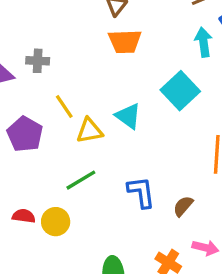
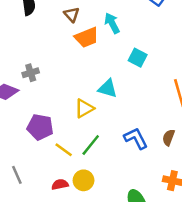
cyan arrow: (203, 42) -> (112, 23), moved
cyan square: (180, 91) -> (138, 58), size x0.7
yellow line: (64, 106) -> (64, 150), moved

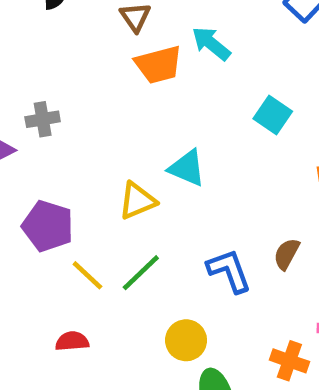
cyan arrow: (112, 23) -> (211, 44), turned -30
cyan square: (138, 58) -> (273, 115), moved
brown semicircle: (169, 137) -> (287, 254), moved
yellow circle: (84, 180) -> (186, 340), moved

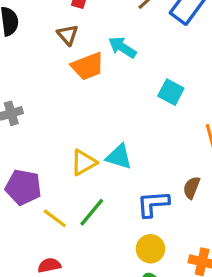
cyan triangle: (187, 168) -> (119, 157), moved
blue L-shape: (229, 271) -> (153, 204), turned -68
yellow circle: (186, 340) -> (150, 249), moved

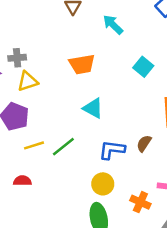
orange trapezoid: (88, 66) -> (82, 64), moved
yellow triangle: (84, 162) -> (28, 81), moved
yellow line: (55, 218) -> (34, 145), turned -66

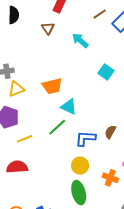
orange trapezoid: (82, 64) -> (52, 86), moved
green line: (63, 147) -> (57, 127), moved
red semicircle: (22, 181) -> (17, 167), size x1.5

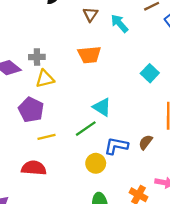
cyan arrow: (80, 40) -> (119, 23), moved
orange trapezoid: (52, 86) -> (89, 55), moved
yellow circle: (80, 166) -> (96, 163), moved

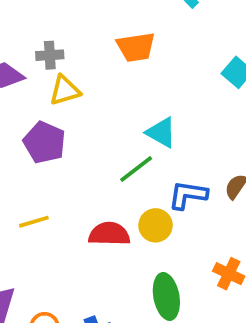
yellow line: (47, 137) -> (34, 222), moved
red semicircle: (34, 168) -> (109, 234), moved

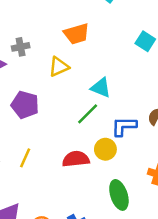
yellow triangle: (65, 90) -> (59, 67), moved
yellow line: (34, 222) -> (25, 158), turned -42

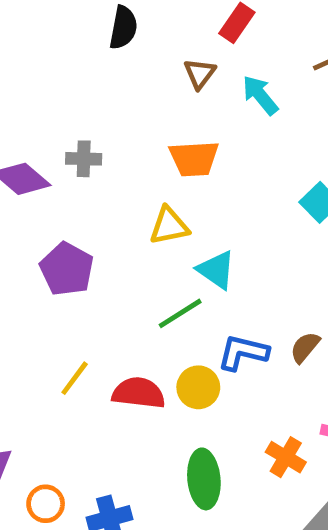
yellow triangle: (59, 67) -> (169, 226), moved
yellow line: (25, 158) -> (75, 378), moved

